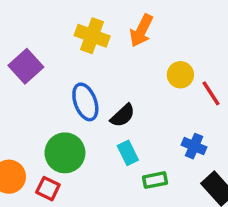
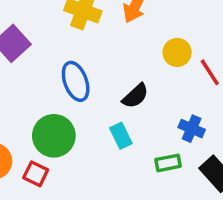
black semicircle: (123, 116) -> (135, 96), moved
green rectangle: (155, 180) -> (168, 163), moved

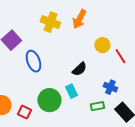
blue ellipse: (76, 81) -> (33, 61), moved
green circle: (54, 136) -> (49, 100), moved

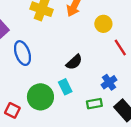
yellow circle: (102, 45) -> (103, 24), moved
blue cross: (110, 87) -> (109, 82), turned 32

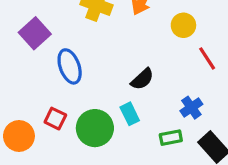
red square: (12, 110) -> (55, 119), moved

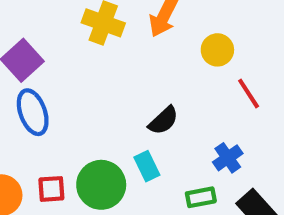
blue ellipse: (70, 66) -> (33, 112), moved
red square: (55, 119) -> (51, 189), moved, turned -30

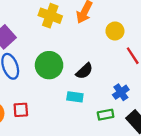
cyan rectangle: (147, 166) -> (75, 97), turned -56
green circle: (101, 185) -> (49, 65), moved

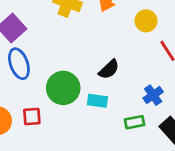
green circle: (49, 65) -> (63, 88), moved

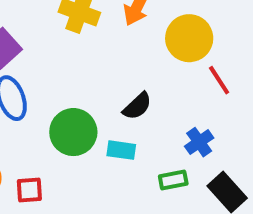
yellow circle: (146, 21) -> (189, 38), size x1.5
red square: (32, 116) -> (29, 190), moved

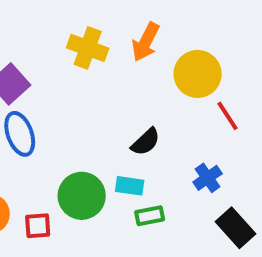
green circle: (73, 132) -> (82, 196), moved
green rectangle: (173, 180) -> (150, 216), moved

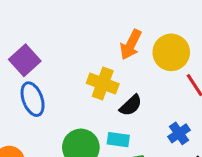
orange arrow: (146, 42) -> (131, 45), moved
yellow cross: (88, 48) -> (103, 84), moved

